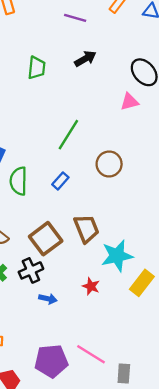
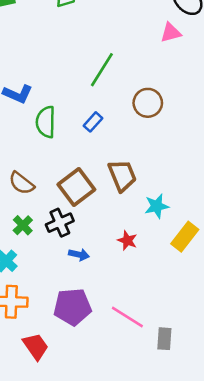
cyan star: (117, 256) -> (157, 206), size x0.7
purple pentagon: (51, 361) -> (73, 307), moved

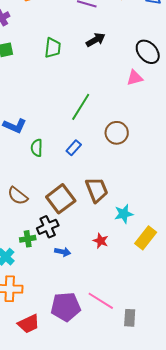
green semicircle: (46, 122) -> (37, 148), size x0.7
green cross: (23, 225) -> (28, 239), moved, turned 35
purple pentagon: (73, 307) -> (66, 307), moved
red trapezoid: (36, 346) -> (29, 324), turned 100

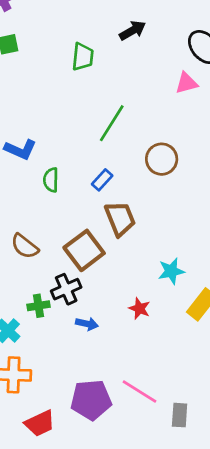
green trapezoid: (53, 48) -> (83, 57), moved
brown trapezoid: (97, 190) -> (120, 219), moved

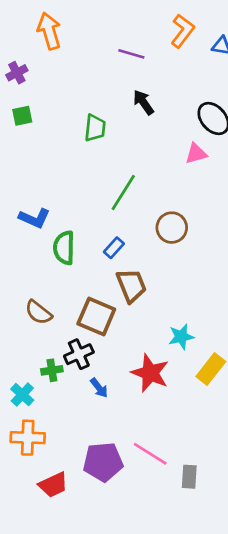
black arrow: (133, 30) -> (143, 102), turned -95
green semicircle: (51, 180) -> (64, 248), size x1.4
brown square: (84, 250) -> (96, 316), turned -30
red star: (139, 309) -> (150, 373), size x1.8
blue arrow: (87, 324) -> (99, 388), turned 40

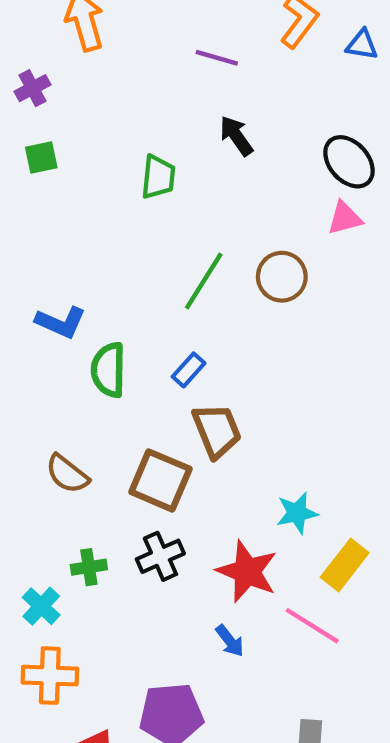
pink triangle: (196, 154) -> (345, 218), moved
brown circle: (172, 228) -> (282, 277), moved
black cross: (79, 354) -> (160, 556), moved
blue arrow: (99, 388) -> (230, 641), moved
pink line: (150, 454) -> (312, 626), moved

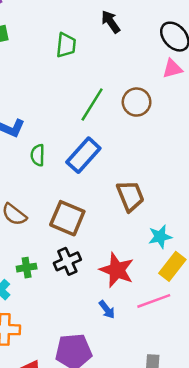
green semicircle: (108, 370) -> (38, 155), size x0.7
blue rectangle: (189, 370) -> (83, 155), size x1.8
brown trapezoid: (217, 431) -> (130, 196), moved
cyan star: (297, 513) -> (160, 237), moved
pink line: (312, 626) -> (154, 301), turned -52

